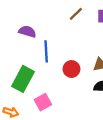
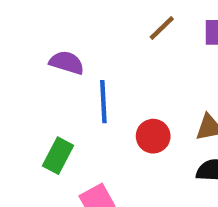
green rectangle: (23, 79) -> (58, 156), size x0.7

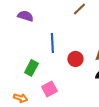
purple semicircle: (67, 63) -> (25, 16), moved

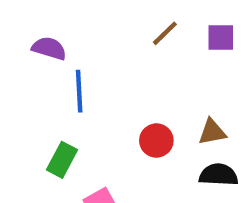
blue line: (52, 43) -> (79, 91), moved

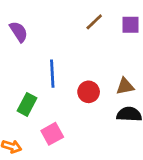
purple semicircle: (49, 48) -> (19, 32), turned 40
blue line: (79, 91) -> (52, 74), moved

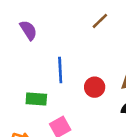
green rectangle: (27, 104) -> (36, 99), turned 66

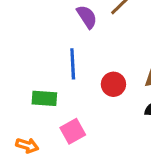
purple semicircle: (28, 30) -> (87, 17), moved

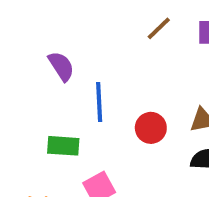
purple semicircle: (87, 17) -> (61, 66), moved

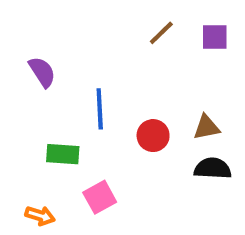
purple semicircle: (61, 66) -> (42, 72), moved

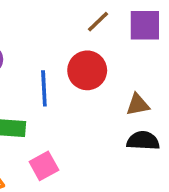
purple square: (215, 37) -> (145, 25), size x1.4
red circle: (153, 136) -> (87, 70), moved, size x1.4

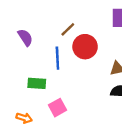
brown line: (98, 22) -> (68, 29), moved

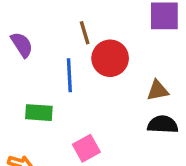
brown line: (68, 29) -> (85, 33), turned -63
pink square: (57, 108) -> (86, 148), moved

